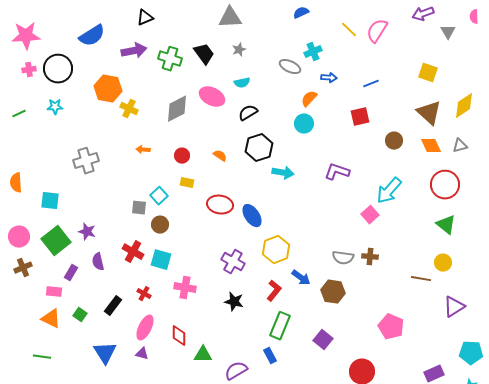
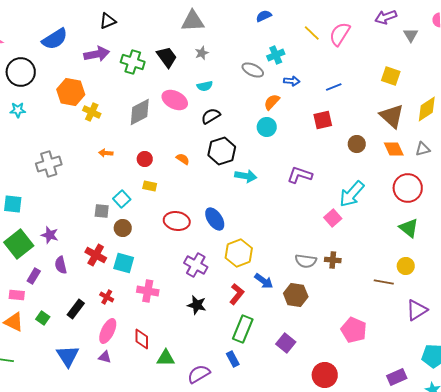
red ellipse: (220, 205) -> (177, 221), moved

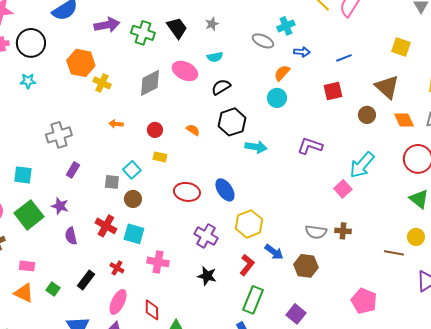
brown triangle: (392, 116) -> (387, 87), moved
purple rectangle: (34, 276) -> (73, 170), moved

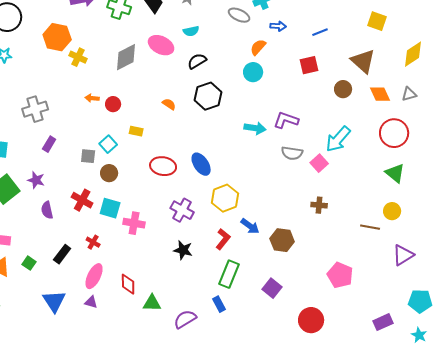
red circle: (155, 130) -> (113, 104), moved
cyan arrow: (256, 147) -> (255, 128), moved
gray semicircle: (316, 232) -> (292, 153), moved
pink cross: (158, 262) -> (134, 223), moved

